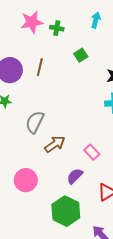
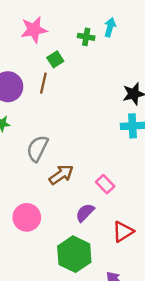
green cross: (57, 28) -> (86, 37), moved
green square: (81, 55) -> (55, 59), moved

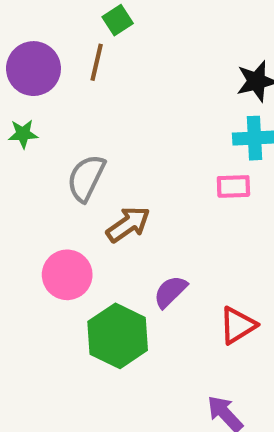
pink rectangle: (105, 184) -> (233, 186), moved, turned -48
pink circle: (27, 217) -> (67, 275), moved
green hexagon: (74, 254) -> (118, 336), moved

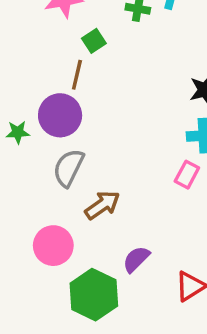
purple circle: (33, 69) -> (60, 115), moved
pink rectangle: (233, 186) -> (187, 175), turned -60

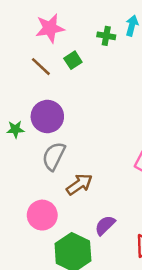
brown line: (77, 75) -> (41, 67), moved, turned -60

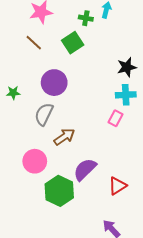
green square: (73, 60) -> (73, 43), moved, size x1.5
purple circle: (47, 117) -> (54, 83), moved
purple semicircle: (105, 225) -> (85, 169), size x1.4

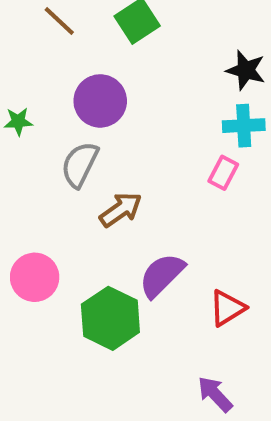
black star: (127, 67) -> (246, 70), turned 30
pink circle: (35, 161) -> (35, 277), moved

